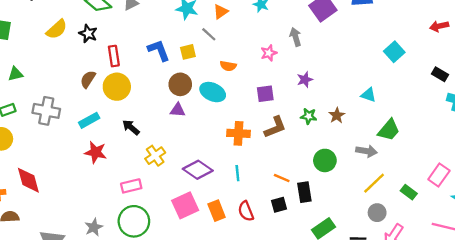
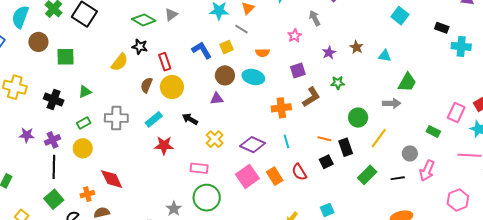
yellow semicircle: (57, 29) -> (120, 62), moved
purple triangle: (178, 110) -> (217, 99), moved
brown star: (337, 115) -> (356, 47), moved
yellow line: (374, 183) -> (379, 138), moved
pink rectangle: (131, 186) -> (199, 168), turned 30

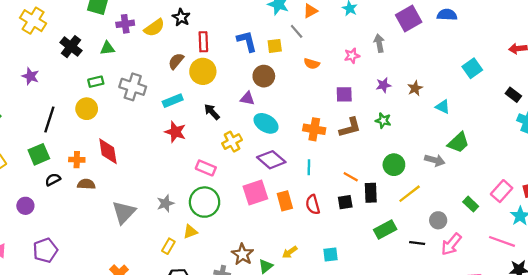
cyan ellipse: (253, 77) -> (266, 123), moved
purple cross: (53, 140) -> (125, 24), moved

